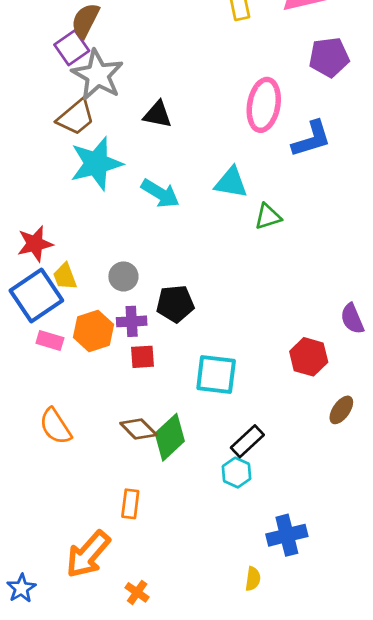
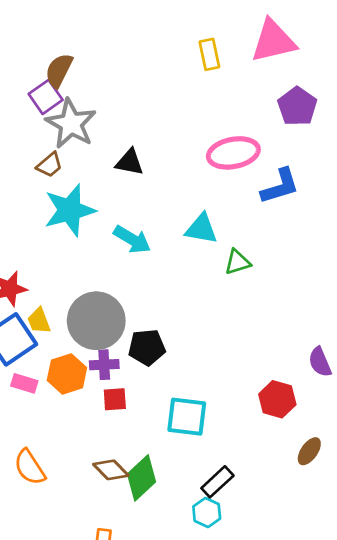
purple pentagon: (329, 57) -> (297, 106), turned -30
pink ellipse: (264, 105) -> (233, 153), turned 69
brown trapezoid: (76, 117) -> (50, 165), size x0.7
gray circle: (123, 276) -> (96, 321), size x2.0

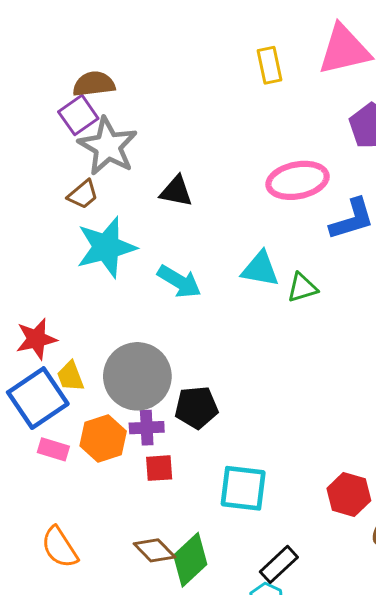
brown semicircle: (59, 70) -> (94, 84), turned 56
green triangle: (237, 262) -> (302, 288), moved
red hexagon: (277, 399) -> (349, 494), moved

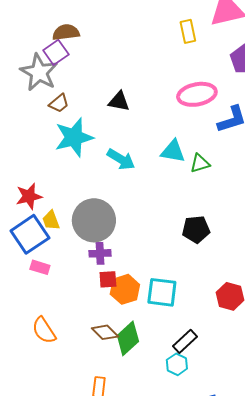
yellow rectangle: (270, 65) -> (188, 31), moved
gray star: (108, 146) -> (39, 72), moved
black pentagon: (196, 407) -> (196, 229), moved
orange hexagon: (103, 439) -> (125, 289), moved

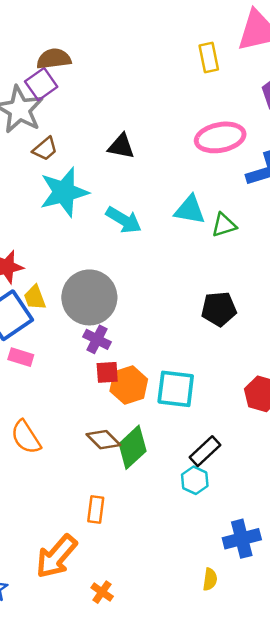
purple cross: (100, 253) -> (97, 339), turned 30

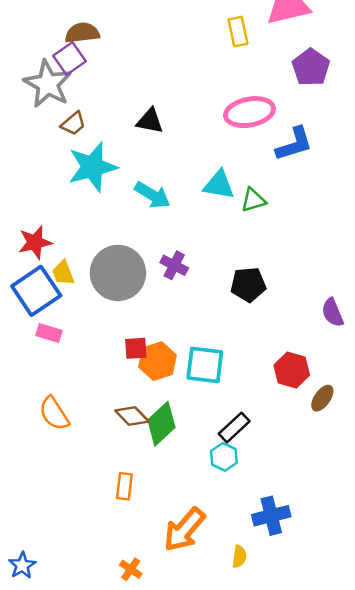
purple cross: (97, 339) -> (174, 265), moved
orange arrow: (56, 556) -> (184, 530), moved

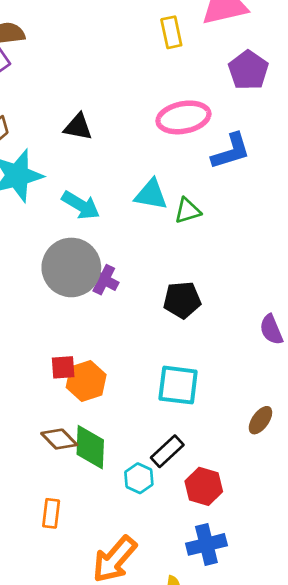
gray circle: (118, 273) -> (71, 267), moved
cyan square: (205, 365) -> (178, 385), moved
red hexagon: (292, 370) -> (204, 486), moved
green diamond: (161, 424) -> (90, 447), turned -45
cyan hexagon: (224, 457) -> (139, 478), moved

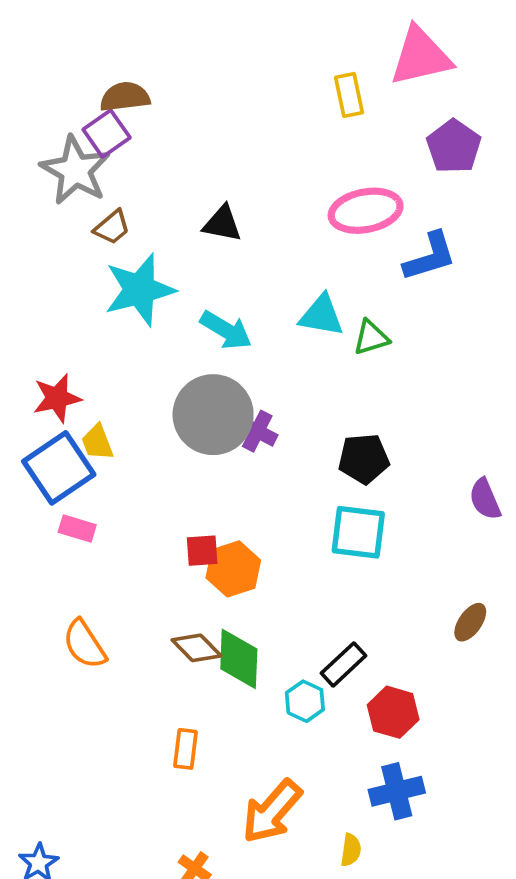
cyan square: (178, 385) -> (358, 532), moved

